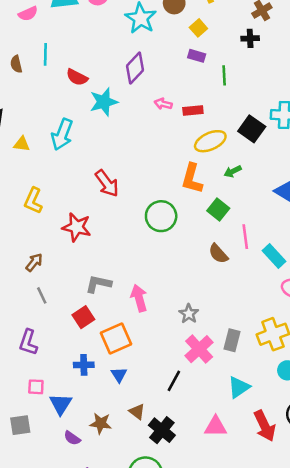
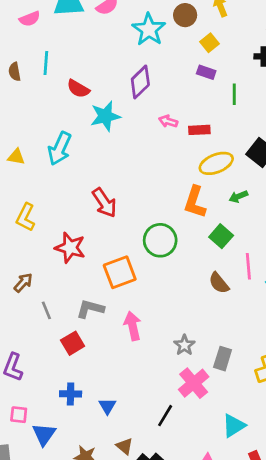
gray line: (42, 295) -> (46, 310), moved
orange square: (116, 338) -> (120, 272), moved
gray rectangle: (232, 340) -> (223, 359), moved

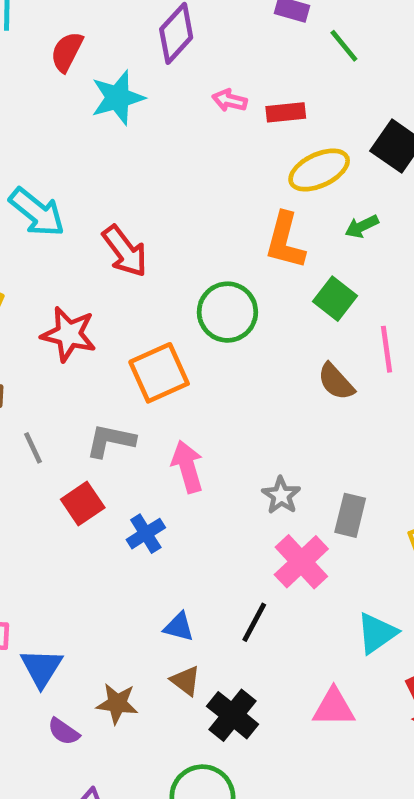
red semicircle: (78, 89) -> (67, 52), turned 90
green line: (234, 94) -> (344, 46), turned -36
cyan arrow: (60, 149) -> (37, 212), moved, turned -72
blue cross: (71, 394) -> (146, 534), moved, turned -30
blue triangle: (107, 406) -> (179, 627), moved, turned -42

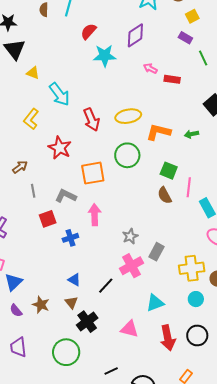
yellow ellipse: (319, 170) -> (128, 116), moved
orange L-shape: (285, 241) -> (158, 132), turned 75
green square: (335, 299) -> (169, 171), moved, turned -30

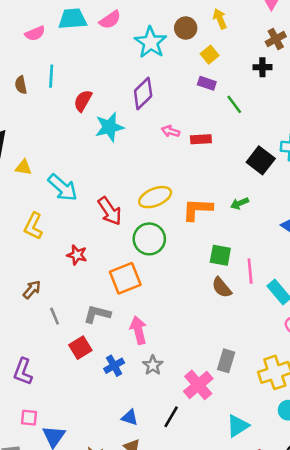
red star: (60, 148) -> (77, 255), size x0.7
green circle: (127, 155) -> (149, 239), moved
gray star: (130, 236) -> (153, 365), moved

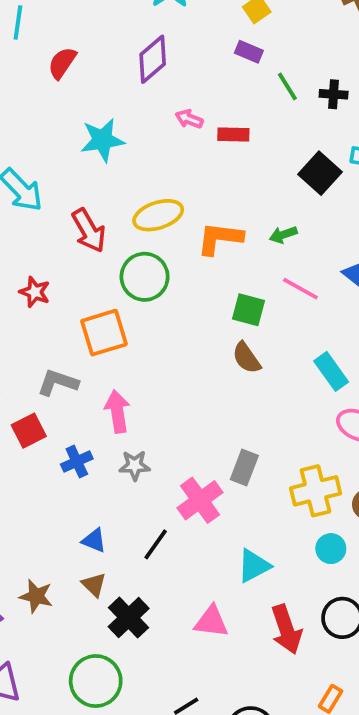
black cross: (262, 67) -> (334, 94), moved
cyan star: (109, 127) -> (102, 140), moved
pink line: (250, 271) -> (300, 289), moved, turned -60
gray star: (153, 365) -> (135, 465), turned 30

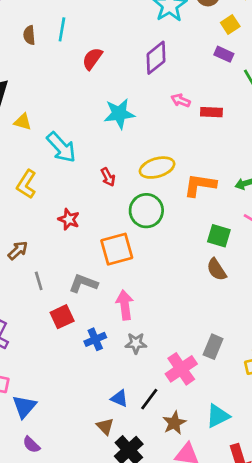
red arrow: (89, 230) -> (108, 177), size x0.6
blue triangle: (94, 540) -> (119, 398), moved
brown star: (36, 596) -> (174, 423), moved, turned 30

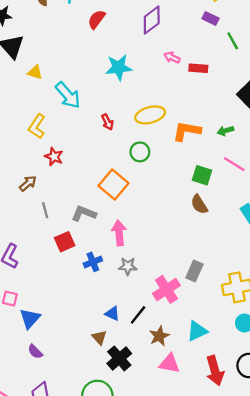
green circle: (146, 211) -> (140, 152), size x0.7
red star: (69, 219) -> (54, 157), moved
orange square: (117, 249) -> (113, 185), turned -36

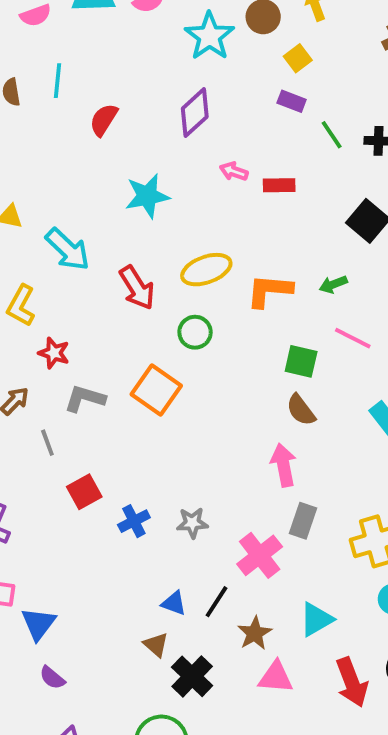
red arrow: (107, 122) -> (137, 288), size x1.6
gray L-shape: (84, 213) -> (85, 398), moved
pink arrow: (119, 233) -> (283, 465), moved

